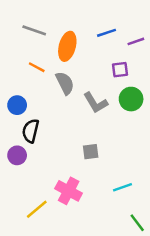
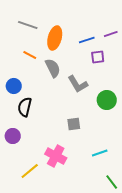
blue line: (107, 33) -> (87, 40), moved
green circle: (131, 99) -> (107, 100), moved
purple circle: (17, 155) -> (13, 136), moved

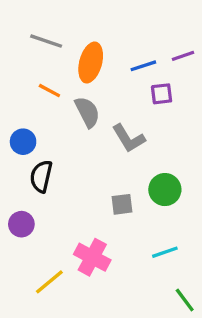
green circle: (107, 100) -> (165, 190), moved

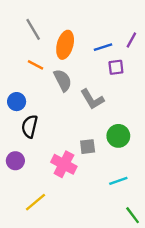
gray line: (46, 41) -> (33, 29), turned 40
purple line: (183, 56) -> (131, 40), turned -42
pink cross: (92, 257) -> (64, 164), moved

